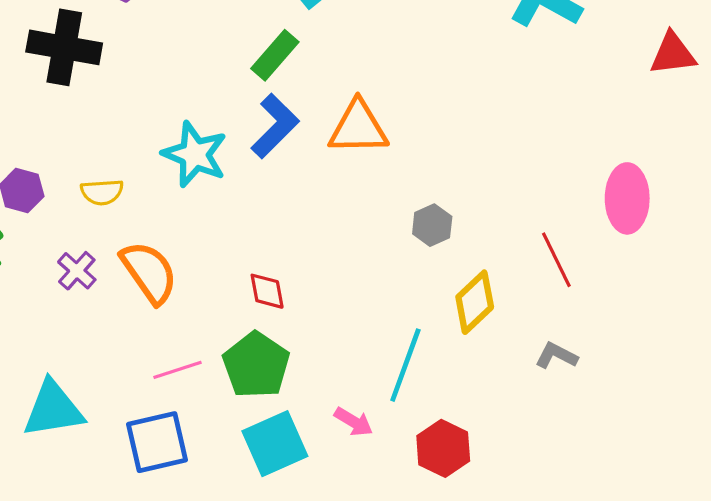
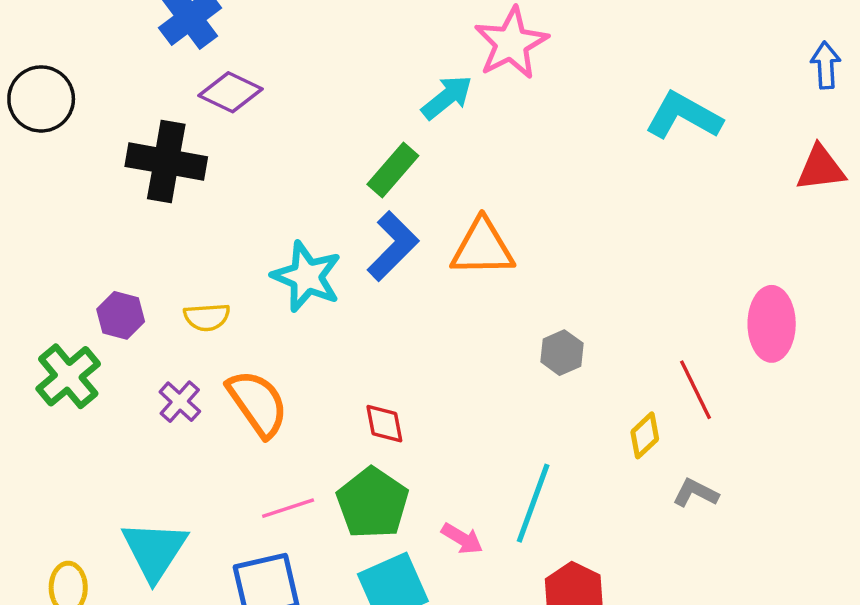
yellow diamond: (475, 302) -> (645, 435), moved, size x0.7
cyan triangle: (53, 409) -> (154, 550), turned -48
pink arrow: (354, 422) -> (462, 539), moved

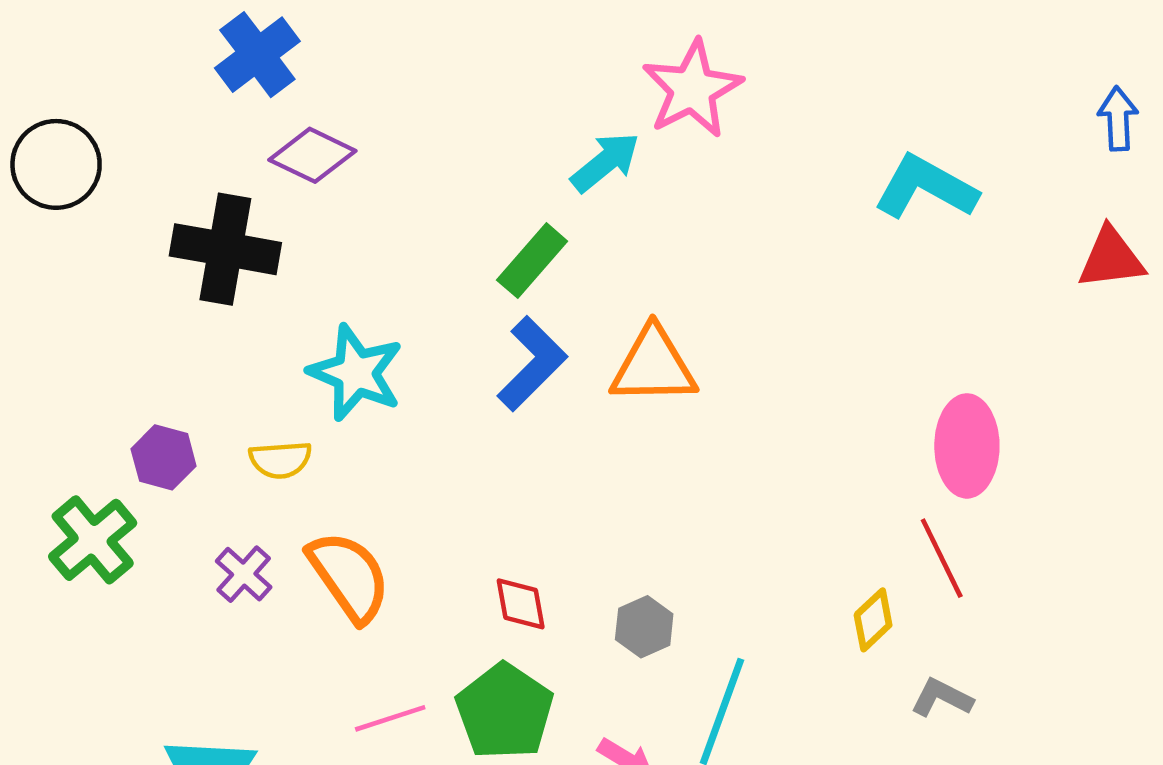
cyan star: (307, 277) -> (356, 373), moved
pink ellipse: (772, 324) -> (967, 446), moved
gray hexagon: (562, 353) -> (644, 627), moved

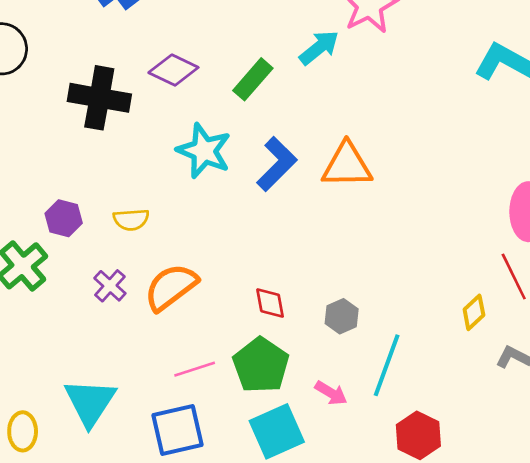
purple diamond: (312, 155) -> (173, 70), moved
green rectangle: (532, 261) -> (253, 79), moved
cyan star: (356, 373) -> (204, 151), moved
orange semicircle: (349, 576) -> (171, 287), turned -92

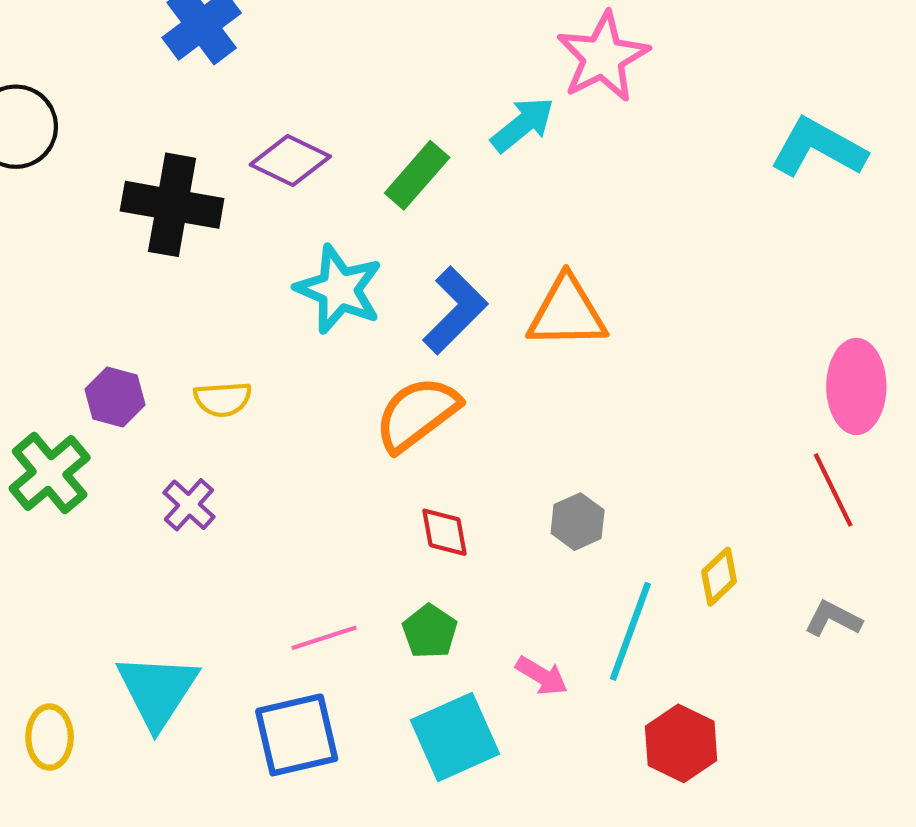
orange semicircle: (171, 287) -> (417, 414), moved
yellow diamond: (474, 312) -> (719, 577), moved
gray hexagon: (342, 316) -> (578, 522), moved
green pentagon: (261, 365) -> (430, 631), size x0.6

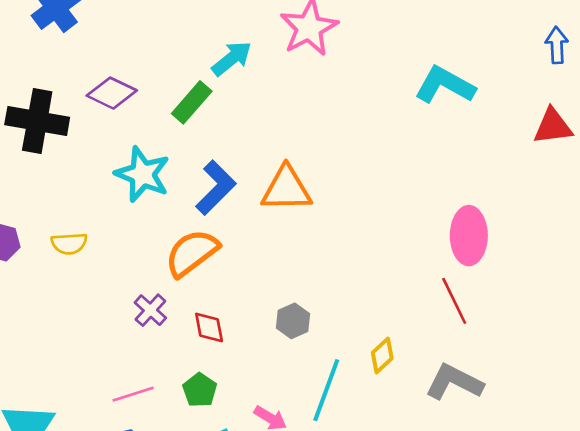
cyan arrow: (523, 125) -> (232, 58), moved
purple cross: (189, 505) -> (150, 310), moved
gray L-shape: (833, 619) -> (454, 382), size x1.6

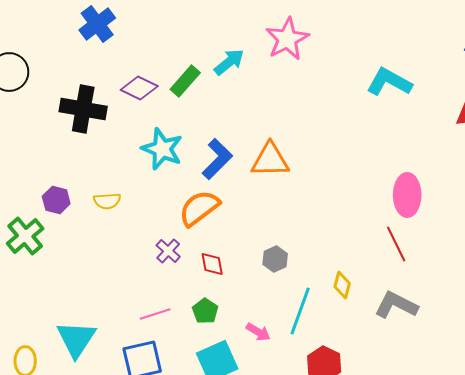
green rectangle: (192, 102) -> (185, 81), moved
yellow diamond: (382, 355) -> (342, 285), turned -32

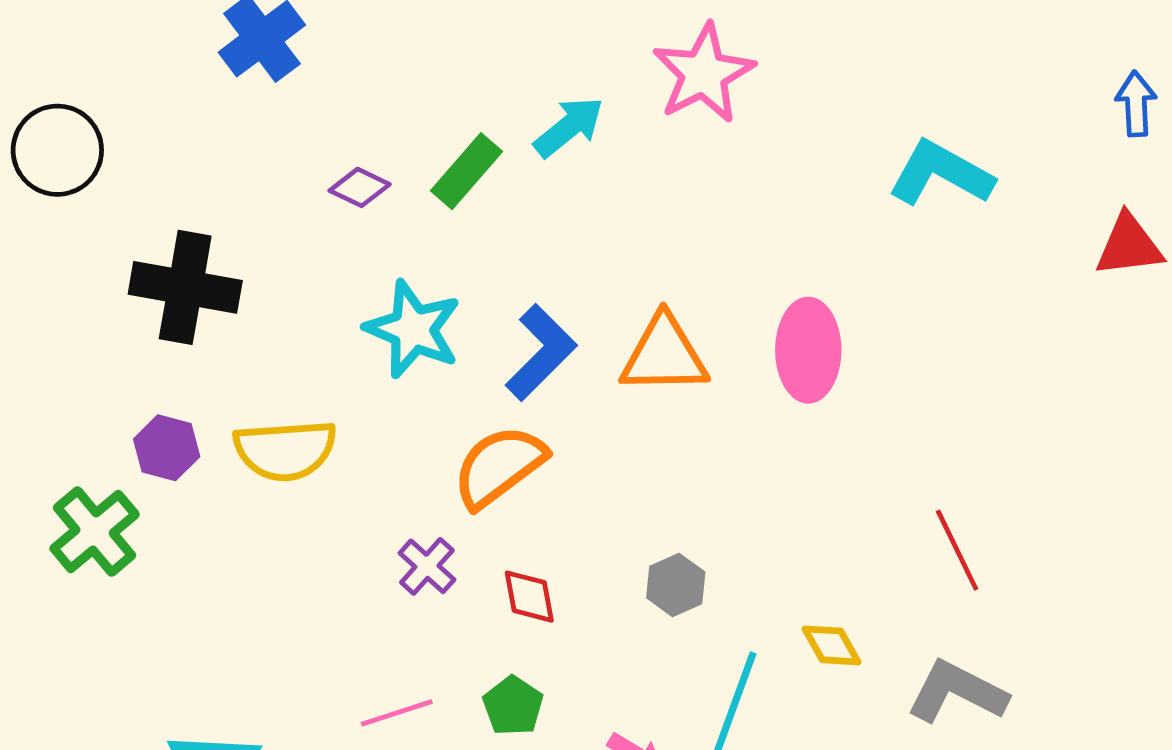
purple diamond: (139, 88) -> (360, 187), size x0.7
black cross: (83, 109) -> (185, 287), moved
pink ellipse: (407, 195) -> (808, 350), moved
yellow semicircle: (107, 201) -> (285, 450), size x1.6
yellow diamond: (342, 285) -> (831, 645), turned -44

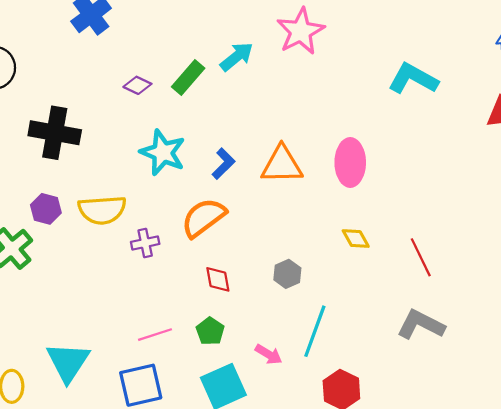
blue L-shape: (541, 352) -> (223, 164), size x0.7
purple cross: (427, 566) -> (145, 243), moved, turned 36
yellow diamond: (831, 645) -> (356, 239), moved

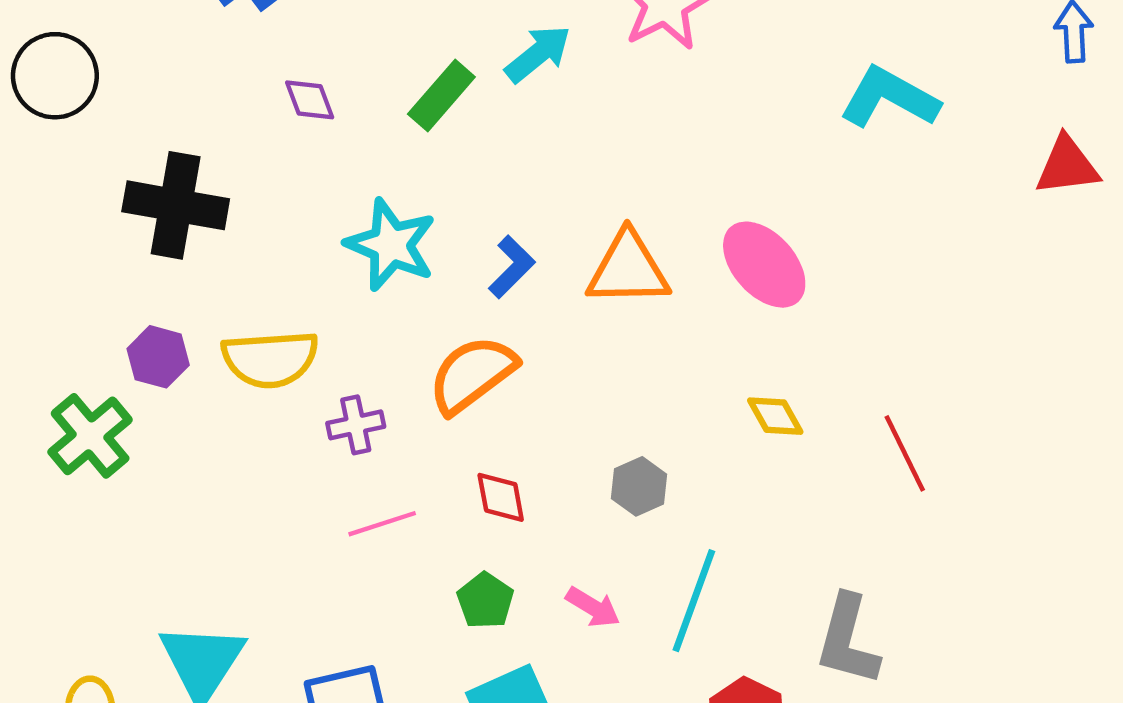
purple diamond: (137, 85) -> (310, 100), moved, turned 44
pink ellipse: (350, 163) -> (764, 265), turned -42
gray L-shape: (421, 325) -> (848, 640), moved, turned -102
pink line: (155, 335) -> (382, 524), moved
pink arrow: (269, 354) -> (593, 607), moved

